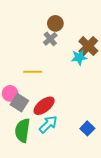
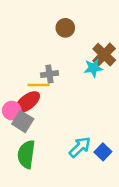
gray cross: (50, 39) -> (49, 74), moved, turned 32
red ellipse: (44, 106) -> (28, 102), moved
cyan arrow: (48, 124) -> (80, 147), moved

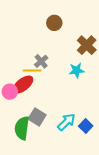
cyan star: (93, 68) -> (77, 70), moved
gray cross: (49, 74) -> (41, 61), turned -32
gray square: (23, 121) -> (37, 117), moved

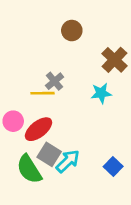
red ellipse: (23, 85) -> (38, 129), moved
cyan arrow: (66, 122) -> (68, 161), moved
green semicircle: (22, 128) -> (29, 169), turned -40

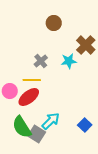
yellow line: (42, 93) -> (32, 80), moved
cyan star: (101, 93) -> (69, 61), moved
gray square: (49, 154) -> (37, 134), moved

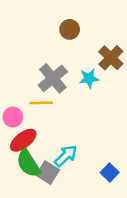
gray cross: (41, 61) -> (53, 78), size x1.6
red ellipse: (29, 97) -> (23, 140), moved
blue square: (85, 125) -> (110, 172), moved

